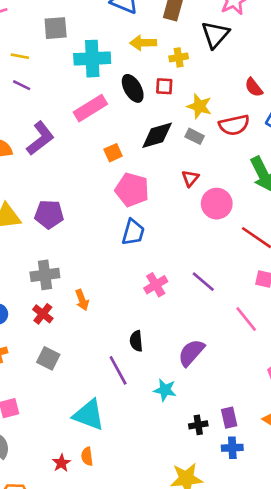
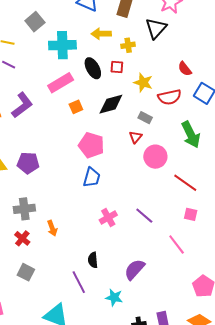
gray square: (56, 28) -> (35, 22), turned -36
gray rectangle: (195, 136) -> (145, 118), moved
orange square: (113, 153) -> (76, 107), moved

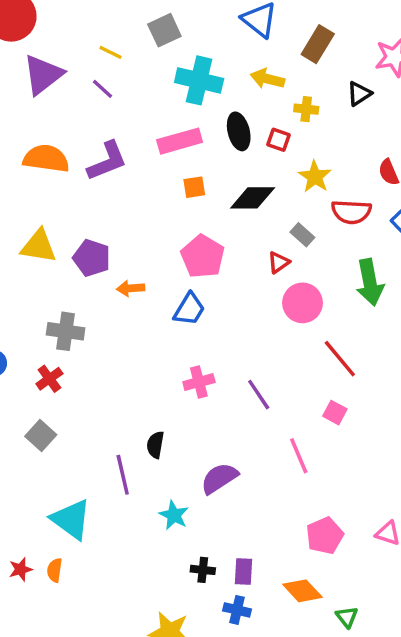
black triangle: (156, 28) -> (359, 94), size x0.7
orange arrow: (52, 228) -> (131, 288), moved, turned 91

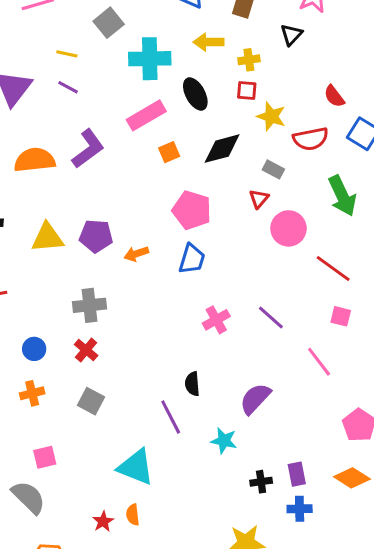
red square: (279, 140) -> (247, 91), moved

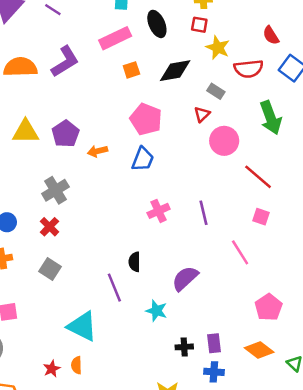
purple pentagon: (96, 236) -> (66, 134), turned 30
gray cross: (90, 305) -> (55, 190), turned -30
purple line: (271, 317) -> (203, 213), turned 30

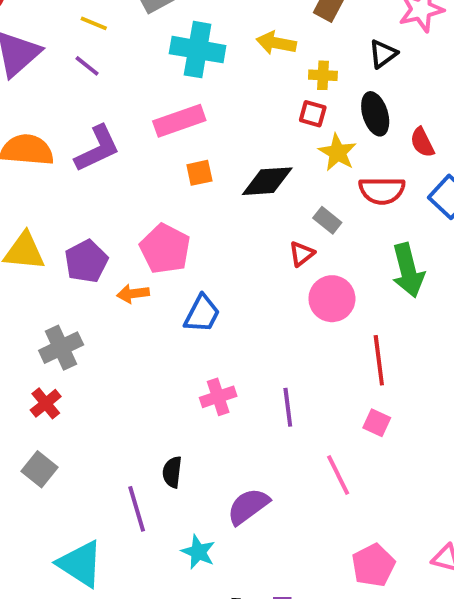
black ellipse: (157, 24) -> (375, 114), moved
pink pentagon: (146, 119) -> (165, 249), moved
red line: (258, 177) -> (379, 360), turned 36

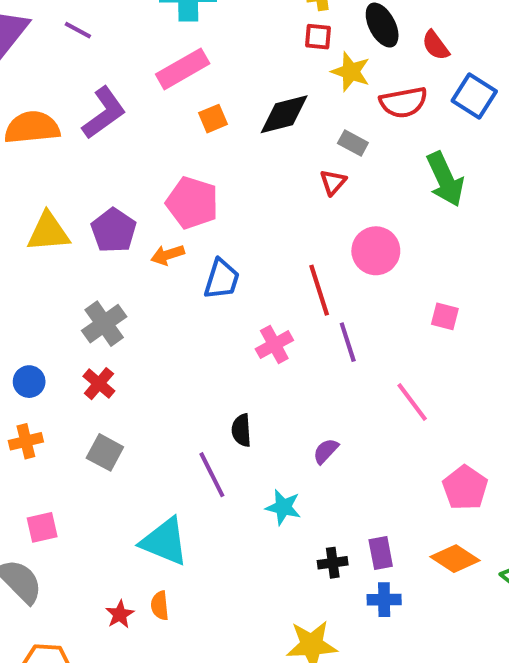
pink circle: (332, 299) -> (376, 251), moved
blue trapezoid: (202, 314) -> (222, 279), moved
red line: (379, 360) -> (319, 290), moved
pink square: (377, 423) -> (445, 316), moved
purple semicircle: (248, 506) -> (326, 451), size x0.6

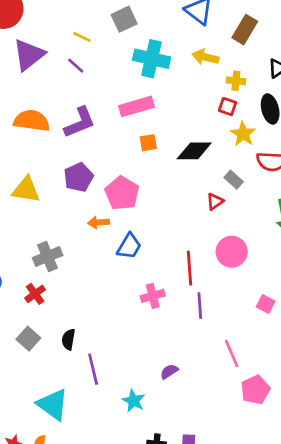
purple pentagon: (114, 230) -> (78, 177), moved
black semicircle: (241, 430) -> (69, 339), moved
pink pentagon: (465, 488) -> (255, 390), moved

